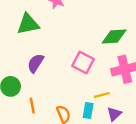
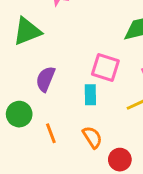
cyan rectangle: (88, 111) -> (90, 95), moved

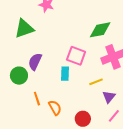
green circle: (19, 114) -> (19, 76), moved
orange semicircle: (92, 137) -> (55, 108), moved

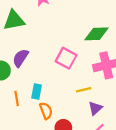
cyan rectangle: (65, 74) -> (37, 92), moved
orange semicircle: (55, 108) -> (46, 111), moved

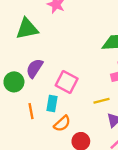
pink square: (66, 58) -> (67, 82), moved
orange semicircle: (46, 111) -> (62, 124), turned 70

